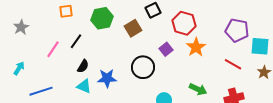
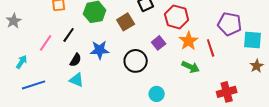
red line: (233, 64) -> (211, 48), moved, turned 42
cyan arrow: (19, 68) -> (22, 62), moved
blue star: (107, 78) -> (100, 50), moved
green arrow: (198, 89) -> (191, 67), moved

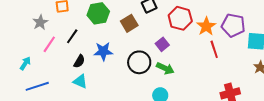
gray star: (14, 21) -> (40, 22), moved
orange star: (189, 41) -> (206, 26), moved
green arrow: (191, 67) -> (165, 68), moved

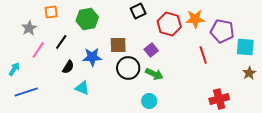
brown square: (129, 23) -> (118, 45), moved, turned 30
orange star: (206, 26) -> (195, 19), moved, turned 30
cyan triangle: (80, 81) -> (82, 88), moved

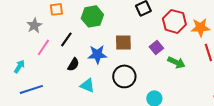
orange star: (195, 19) -> (200, 27), moved
black circle: (128, 68) -> (124, 76), moved
green arrow: (154, 74) -> (176, 62), moved

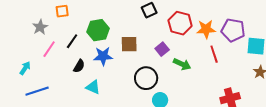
green hexagon: (92, 16) -> (98, 30), moved
black circle: (124, 76) -> (146, 78), moved

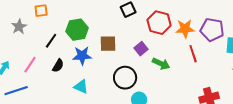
pink line: (49, 49) -> (30, 65), moved
cyan triangle: (93, 87) -> (81, 87), moved

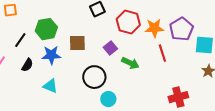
purple pentagon: (212, 30) -> (181, 29), turned 30

